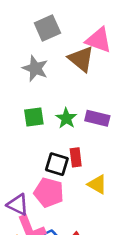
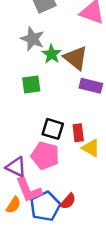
brown triangle: (81, 59) -> (76, 58), moved
green star: (66, 118) -> (52, 54), moved
red rectangle: (76, 157) -> (78, 133), moved

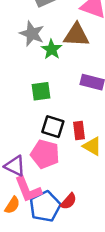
brown triangle: (76, 58) -> (76, 35), moved, turned -36
green square: (31, 85) -> (41, 91), moved

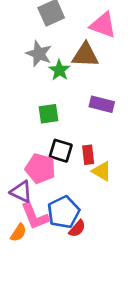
pink pentagon: (45, 154) -> (40, 168), moved
blue pentagon: (45, 206) -> (63, 212), moved

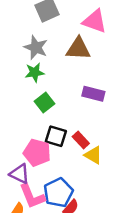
green star: (59, 70) -> (35, 72), moved, turned 30
green square: (48, 114) -> (45, 102), turned -30
red rectangle: (88, 155) -> (81, 140), turned -36

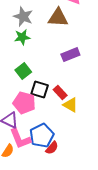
purple rectangle: (93, 94) -> (70, 55), turned -36
green square: (45, 102) -> (23, 71), moved

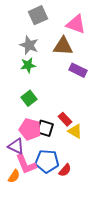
purple rectangle: (70, 55) -> (78, 70), moved, turned 48
black square: (40, 89) -> (45, 128), moved
blue pentagon: (42, 136) -> (47, 161), turned 30
red semicircle: (52, 148) -> (65, 170), moved

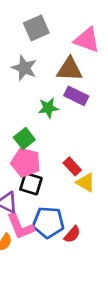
green star: (28, 65) -> (48, 108), moved
purple rectangle: (78, 70) -> (76, 96), moved
black square: (45, 128) -> (31, 184), moved
pink pentagon: (30, 129) -> (26, 162), moved

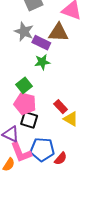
purple rectangle: (76, 96) -> (41, 43), moved

